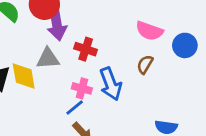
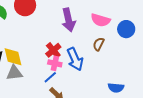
purple arrow: (57, 24) -> (68, 20), moved
red cross: (86, 49) -> (53, 50), moved, turned 35
gray triangle: (48, 58) -> (14, 73), moved

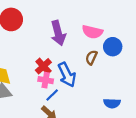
blue circle: (126, 29) -> (113, 47), moved
blue line: (50, 77) -> (52, 95), moved

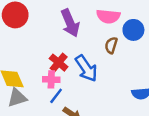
pink cross: (46, 80) -> (51, 79), moved
blue line: (52, 95) -> (56, 96), moved

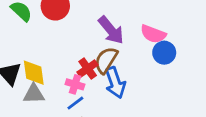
purple arrow: (70, 23) -> (111, 30), turned -32
blue circle: (133, 30) -> (164, 53), moved
brown semicircle: (111, 45) -> (106, 60), moved, size x1.5

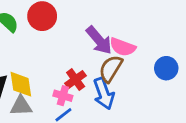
pink semicircle: (153, 34) -> (123, 47), moved
blue circle: (164, 53) -> (166, 68), moved
brown semicircle: (106, 60) -> (111, 69), moved

